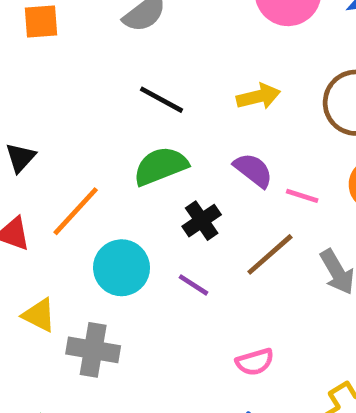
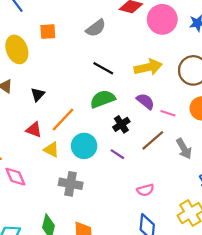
yellow arrow: (258, 96) -> (148, 67), size x1.4
yellow triangle: (39, 315) -> (51, 150), moved

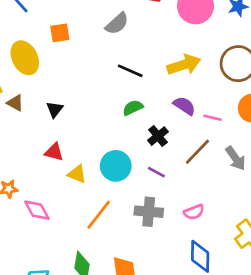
green semicircle: (103, 99) -> (133, 108), size x0.7
orange line: (63, 120) -> (99, 215), moved
gray cross: (71, 184) -> (149, 212), moved

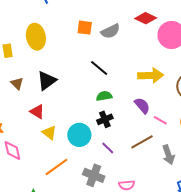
orange square: (60, 33) -> (85, 28), moved
black line: (130, 71) -> (99, 68), moved
brown triangle: (15, 103) -> (17, 83), moved
black triangle: (55, 109) -> (47, 81), size x1.5
black cross: (158, 136) -> (105, 119), moved

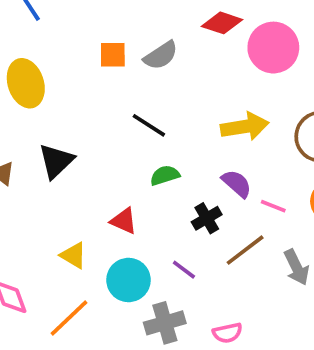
red triangle: (37, 112) -> (124, 221), moved
black cross: (105, 119) -> (207, 218), moved
cyan circle: (79, 135) -> (128, 280), moved
orange line: (57, 167) -> (69, 318), moved
gray cross: (94, 175) -> (165, 323), turned -30

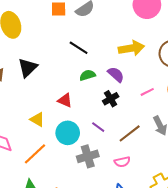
purple semicircle: (237, 184) -> (116, 74), moved
pink line: (273, 206) -> (147, 92), turned -48
brown line: (245, 250) -> (130, 133), moved

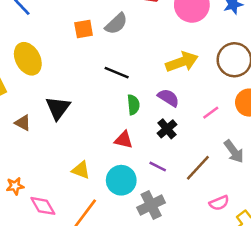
green semicircle: (87, 75) -> (133, 105), turned 112
red triangle: (65, 100) -> (124, 140), moved
pink semicircle: (122, 162) -> (219, 203), moved

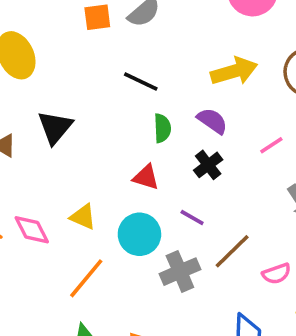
brown line: (198, 168) -> (232, 251), moved
pink diamond: (43, 206) -> (32, 230), moved

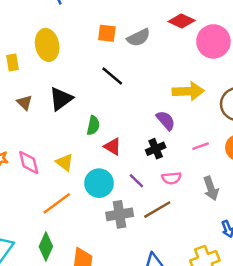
black line: (141, 81) -> (112, 76), moved
green semicircle: (162, 128) -> (93, 125), moved
pink semicircle: (276, 274) -> (171, 178), moved

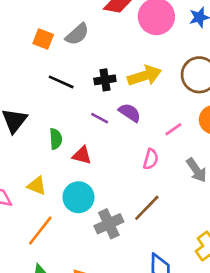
orange square: (107, 33) -> (43, 39), turned 30
black cross: (156, 149) -> (105, 80), moved, turned 30
pink semicircle: (171, 178) -> (151, 159), moved, turned -54
purple line: (136, 181) -> (100, 118), moved

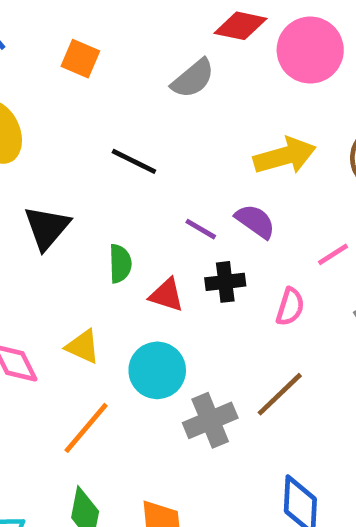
gray semicircle: (77, 34) -> (193, 79), moved
orange square: (43, 39) -> (80, 59), moved
black cross: (105, 80) -> (225, 282), moved

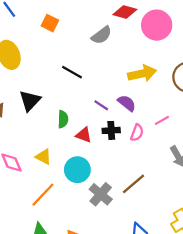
pink semicircle: (290, 307) -> (137, 133), moved
gray cross: (210, 420) -> (101, 194), turned -30

